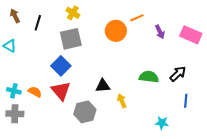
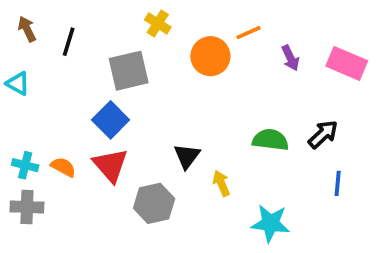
yellow cross: (73, 13) -> (158, 23), moved
black triangle: (103, 86) -> (187, 156), turned -49
cyan star: (162, 123) -> (270, 223), moved, size x1.5

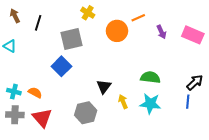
black arrow: (323, 134) -> (195, 82), moved
red triangle: (111, 165) -> (42, 118), moved
cyan star: (270, 223) -> (150, 104), moved

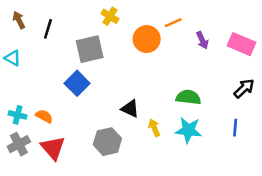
black arrow: (195, 82) -> (244, 88), moved
black triangle: (104, 86) -> (130, 109), turned -42
gray cross: (15, 115) -> (19, 144), turned -30

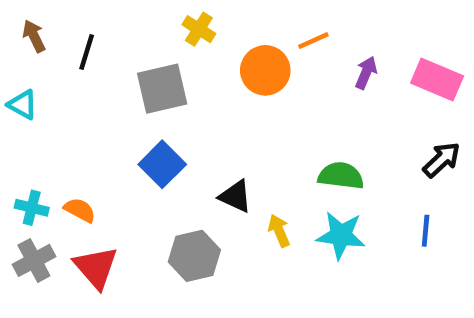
purple arrow: (202, 40) -> (366, 73), turned -132
blue square: (77, 83) -> (162, 164), moved

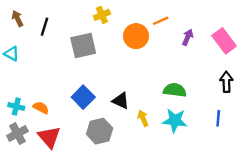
yellow cross: (199, 29) -> (102, 15), turned 35
pink rectangle: (437, 80) -> (224, 41), turned 30
black arrow: (442, 160) -> (226, 82), turned -48
blue square: (162, 164) -> (83, 97), moved

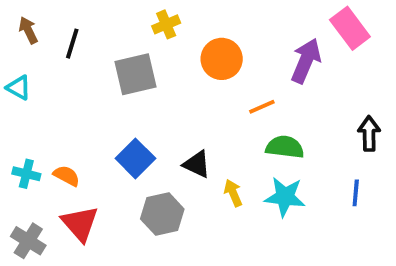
orange line: (161, 21) -> (262, 107), moved
purple arrow: (188, 37) -> (306, 61), size x1.6
pink rectangle: (224, 41) -> (350, 28), moved
gray cross: (17, 134) -> (28, 241), moved, turned -30

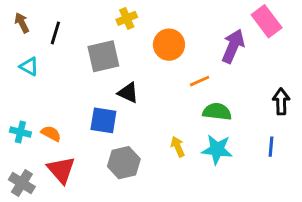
cyan triangle: (19, 88) -> (29, 66), moved
blue square: (135, 158) -> (103, 120), turned -36
black triangle: (197, 164) -> (128, 93), moved

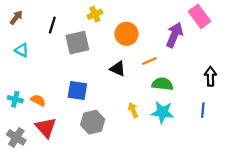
brown arrow: (22, 23) -> (16, 17), turned 64
black line: (55, 33) -> (52, 25), moved
black triangle: (128, 93) -> (118, 69), moved

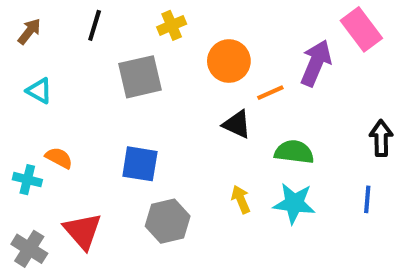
black line: (52, 25) -> (95, 25), moved
orange line: (149, 61) -> (270, 93), moved
black triangle: (118, 69) -> (237, 124), moved
orange semicircle: (38, 100) -> (59, 158), moved

